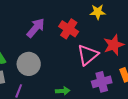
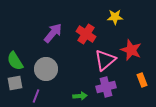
red star: (114, 45) -> (131, 50), turned -30
purple cross: (102, 82) -> (106, 87), moved

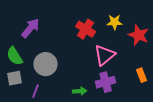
yellow star: (115, 17) -> (115, 22), moved
purple arrow: (53, 33) -> (31, 28), moved
red star: (131, 50) -> (139, 35), moved

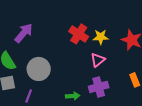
yellow star: (115, 22) -> (101, 37), moved
pink triangle: (105, 55) -> (98, 60), size x0.7

